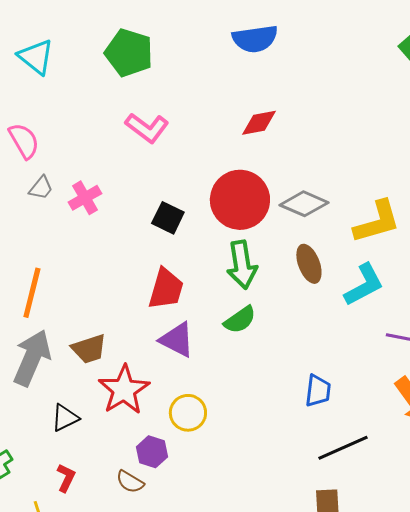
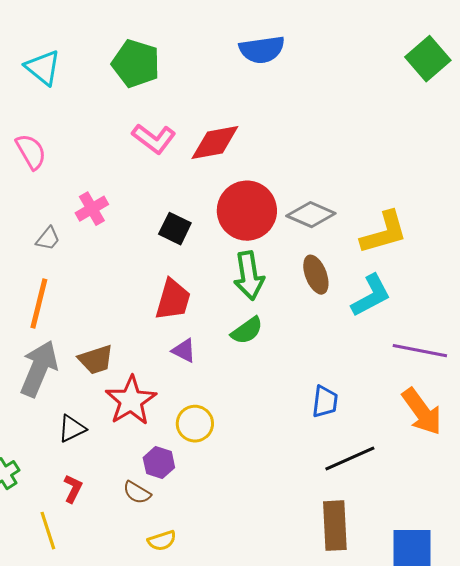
red diamond: (259, 123) -> (215, 143), moved, size x1.4
gray trapezoid: (41, 188) -> (48, 239), moved
purple triangle: (177, 340) -> (184, 351), size x0.7

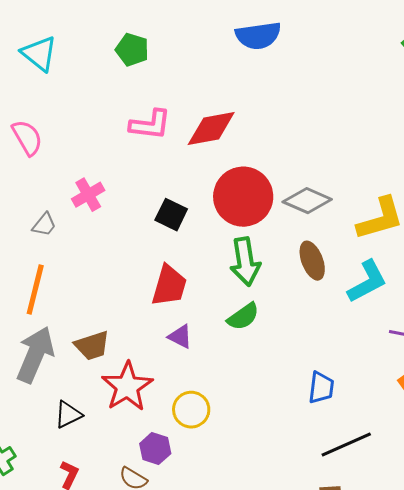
green pentagon: (136, 64) -> (132, 50), size x0.7
pink L-shape: (154, 139) -> (150, 125), turned -30

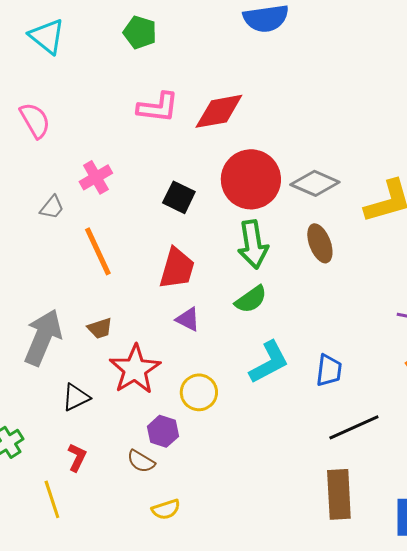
cyan L-shape: (367, 282) -> (269, 362), moved
orange line: (35, 290) -> (98, 251), moved, turned -39
brown trapezoid: (92, 346) -> (100, 328), size x0.7

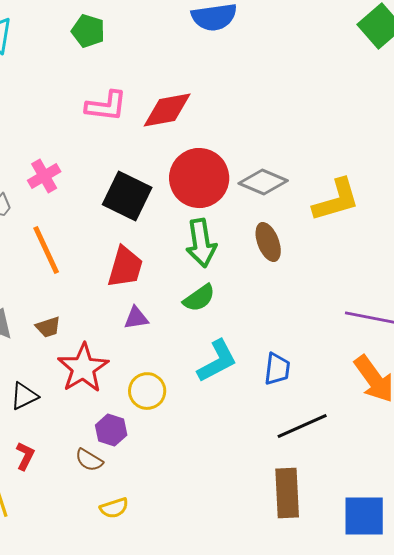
black square: (179, 197) -> (127, 196), size x1.5
purple triangle: (188, 319) -> (136, 318), turned -36

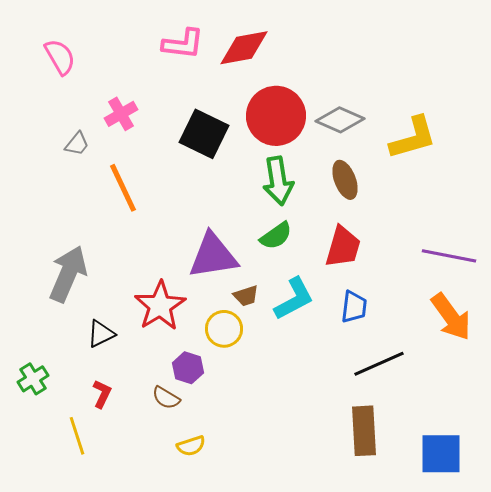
red trapezoid: (125, 267) -> (343, 247), moved
purple triangle: (136, 318) -> (213, 256), size x2.0
brown trapezoid: (48, 327) -> (246, 296), moved

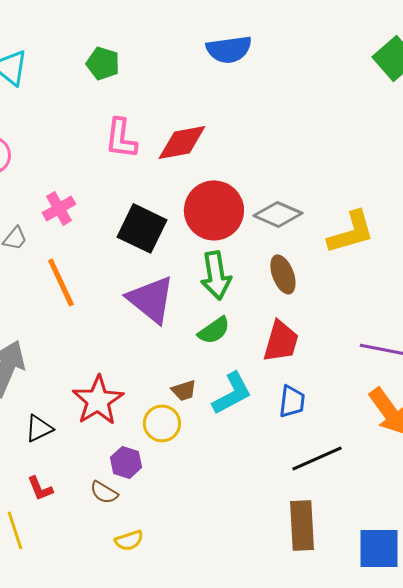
pink L-shape: (183, 44) -> (121, 138), turned 90
purple triangle: (213, 256) -> (151, 299), moved, turned 48
red L-shape: (102, 394) -> (40, 488), turned 132

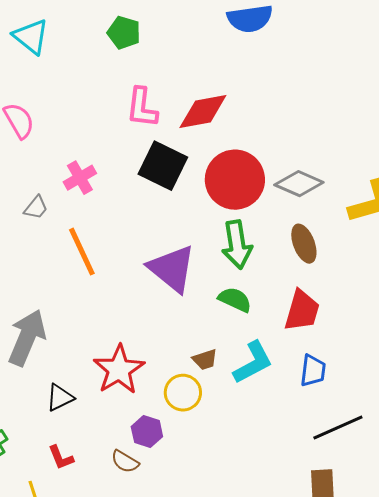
black square: (142, 228) -> (163, 166), moved
green semicircle: (214, 330) -> (235, 300), turned -120

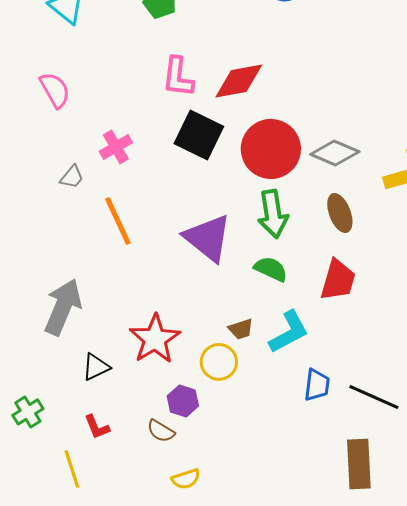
blue trapezoid: (313, 371) -> (317, 385), moved
black line: (338, 428) -> (374, 397), turned 48

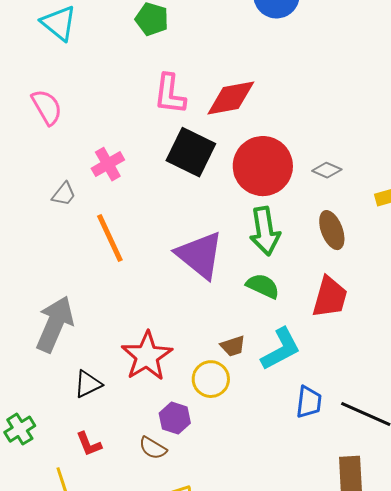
gray diamond: (335, 153) -> (327, 170), size x0.6

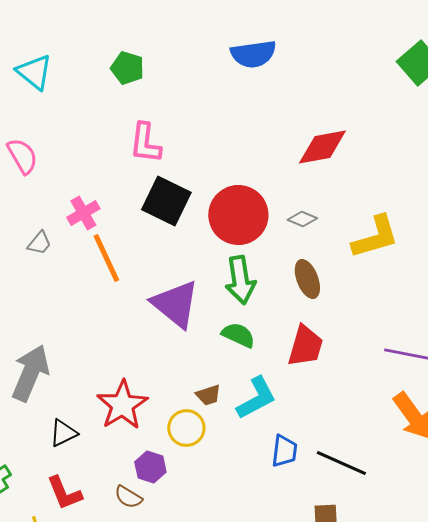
red diamond: (231, 98) -> (322, 147), moved
orange line: (110, 238) -> (106, 258), moved
red L-shape: (89, 444) -> (64, 493), size x1.4

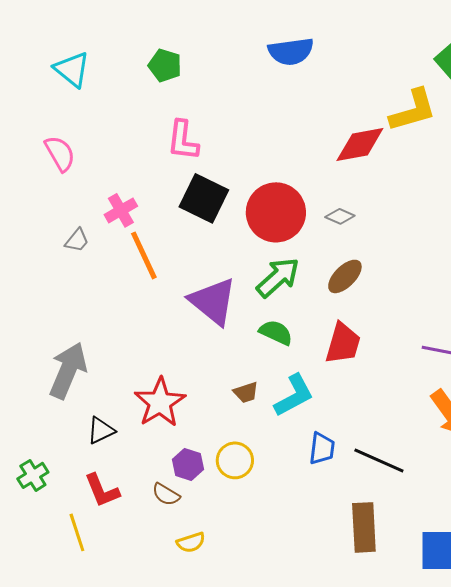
yellow L-shape: (375, 237) -> (413, 110), moved
brown ellipse: (307, 279) -> (345, 276), turned 66
green arrow: (240, 280) -> (278, 277), turned -123
yellow circle: (186, 428) -> (235, 460), moved

